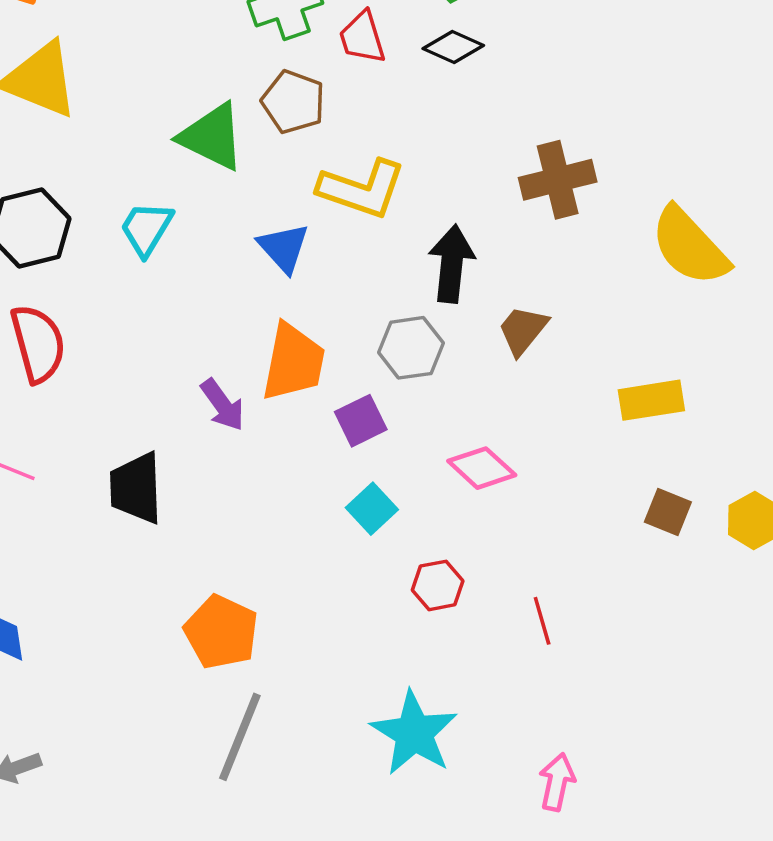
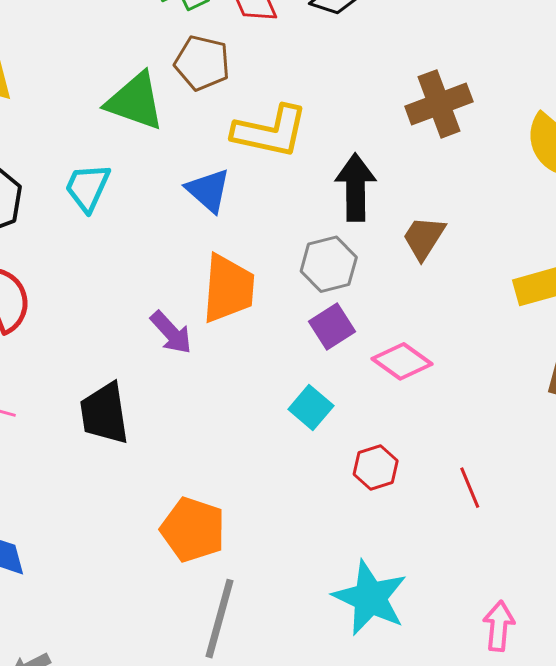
purple square: (361, 421) -> (332, 326), moved

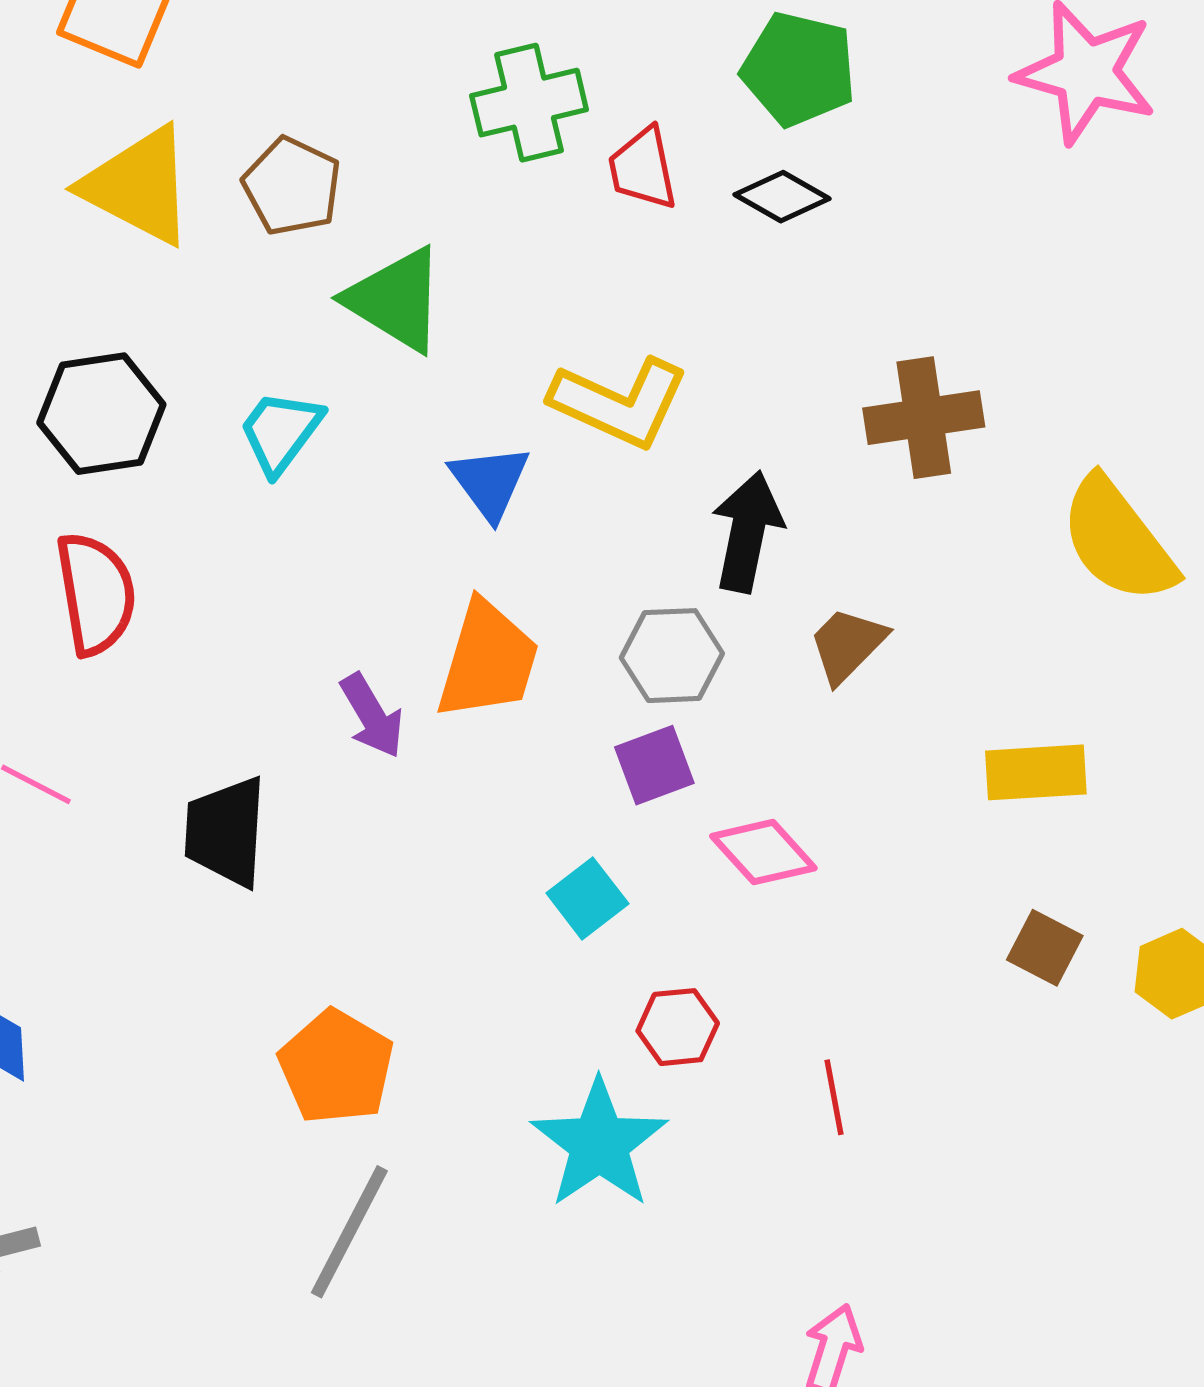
brown pentagon: (202, 63) -> (292, 186), moved
cyan star: (370, 598) -> (599, 1144), moved

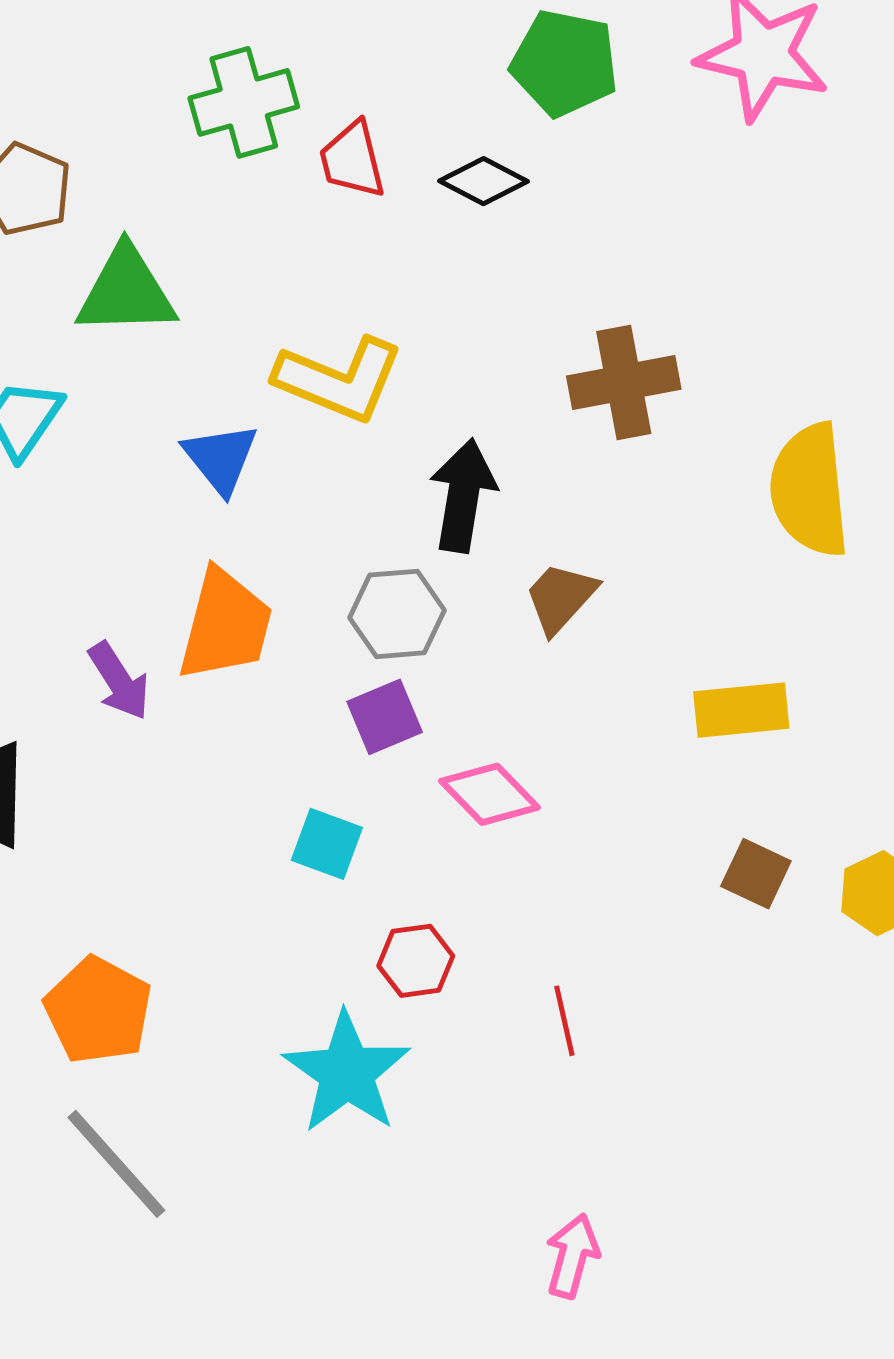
green pentagon: (799, 69) -> (564, 63), moved
green triangle: (396, 300) -> (126, 291), turned -31
yellow semicircle: (1118, 540) -> (810, 490), turned 34
cyan square: (587, 898) -> (327, 844), turned -30
gray line: (349, 1232) -> (116, 1164), turned -67

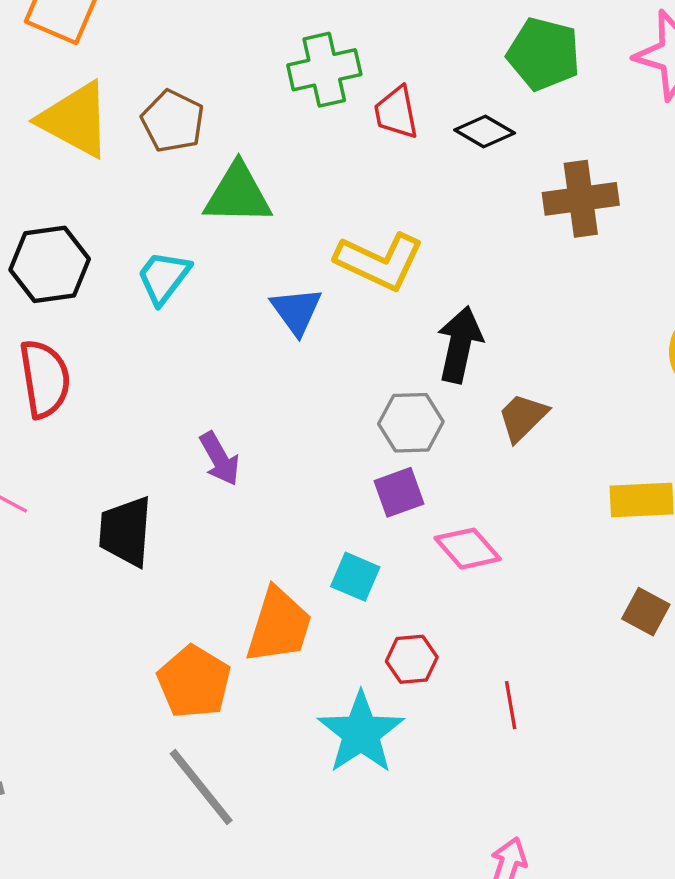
brown cross: (624, 383) -> (581, 199), moved
orange trapezoid: (225, 625) -> (279, 626), moved

